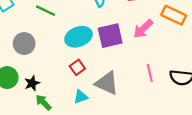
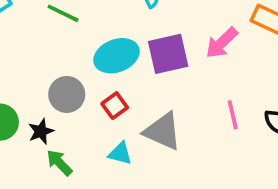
gray circle: (24, 44) -> (67, 94), moved
cyan triangle: (81, 97) -> (120, 153), turned 35

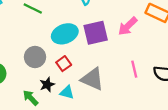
black star: (41, 131) -> (47, 85), moved

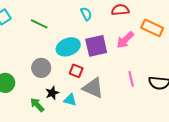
red square: (64, 64) -> (76, 71), moved, turned -32

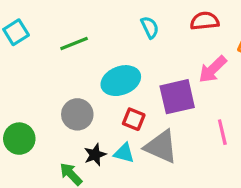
green line: (39, 24) -> (74, 44), turned -48
purple square: (96, 46) -> (177, 97), moved
cyan triangle: (70, 100) -> (124, 153), moved

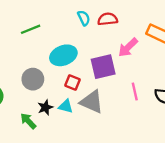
red semicircle: (205, 21) -> (108, 19), moved

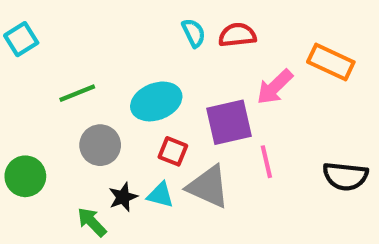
green line: (31, 29) -> (77, 93), moved
pink line: (135, 92) -> (266, 162), moved

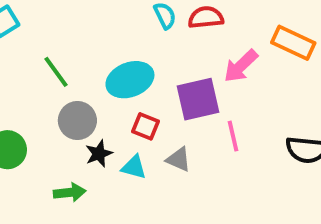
green line: (77, 93) -> (56, 72), turned 76
gray triangle: (208, 187) -> (179, 159), size x0.6
black star: (123, 197) -> (99, 154), moved
green arrow: (92, 222) -> (70, 192), turned 128

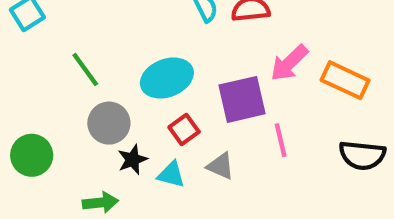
orange rectangle: (293, 43) -> (345, 80), moved
red square: (145, 126) -> (184, 130), turned 32

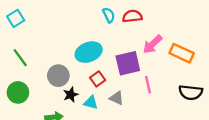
green line: (85, 69) -> (20, 58), moved

